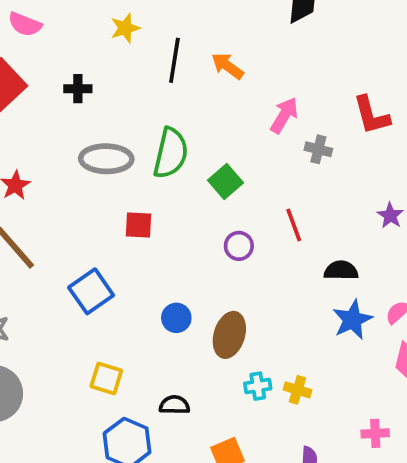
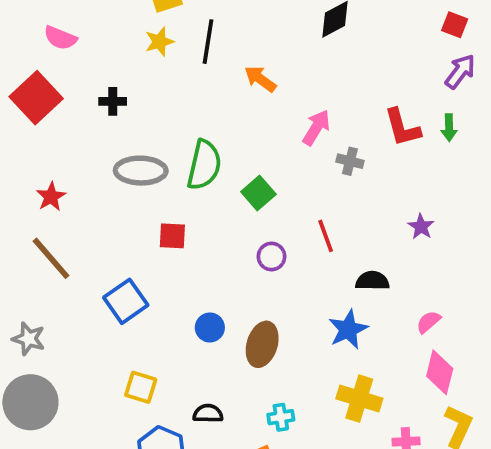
black line: (174, 60) -> (208, 42), moved
blue star: (352, 320) -> (348, 329), moved
cyan cross: (258, 386) -> (281, 417), moved
yellow cross: (298, 390) -> (359, 399), moved, size x1.6

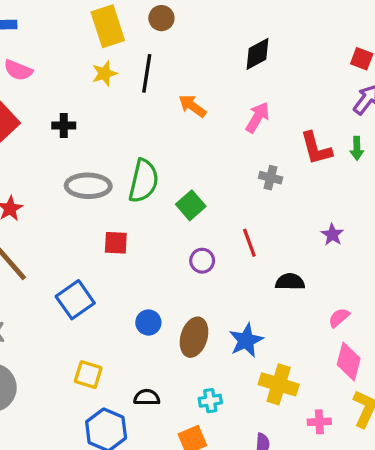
pink arrow: (316, 128) -> (257, 117), moved
blue star: (348, 329) -> (246, 340), moved

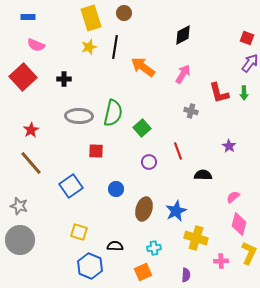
orange arrow: (192, 106) -> (143, 67), size x1.4
blue circle: (148, 323) -> (116, 189), moved

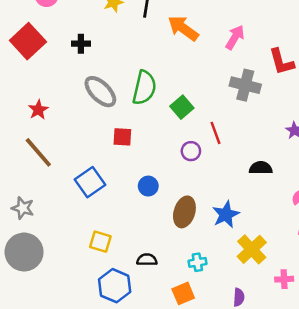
gray cross: (191, 111) -> (245, 85), size x1.6
gray ellipse: (79, 116) -> (100, 92), turned 44
red line: (178, 151) -> (216, 133), moved
yellow cross: (196, 238) -> (252, 249), turned 30

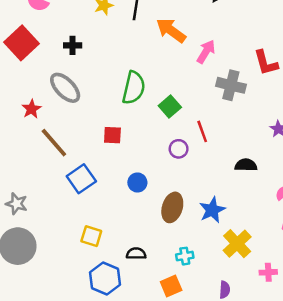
pink arrow: (235, 37) -> (206, 52), moved
gray ellipse: (100, 92) -> (65, 88), moved
brown line: (38, 152) -> (54, 143), moved

